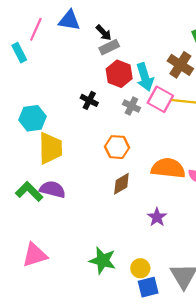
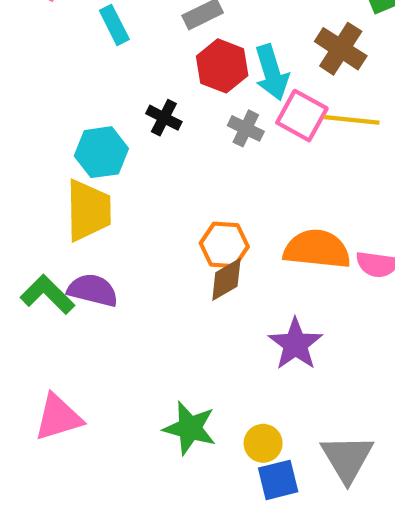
cyan rectangle: (19, 53) -> (114, 25), moved
cyan hexagon: (33, 118) -> (101, 152), moved
orange hexagon: (117, 147) -> (224, 245), moved
purple star: (157, 217) -> (295, 344), size x1.4

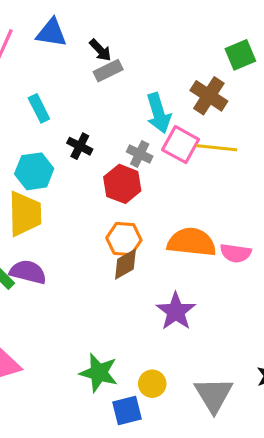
cyan rectangle: (114, 25) -> (39, 108), moved
red hexagon: (222, 66) -> (122, 184), moved
blue square: (278, 480) -> (127, 410), moved

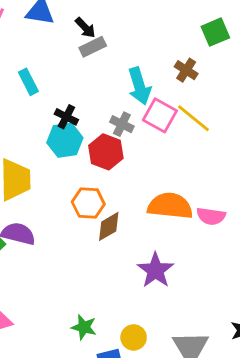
brown cross: (209, 96) -> (186, 70), size x0.7
yellow line: (217, 148) -> (193, 118), turned 33
cyan hexagon: (34, 171) -> (65, 140), moved
orange hexagon: (124, 239) -> (88, 203), moved
green star: (99, 373) -> (84, 327), size x0.7

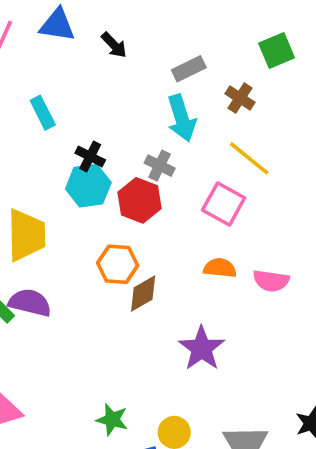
gray rectangle: (93, 47) -> (189, 69), moved
pink square: (160, 115) -> (224, 204), moved
orange semicircle: (170, 206) -> (220, 268), size x0.6

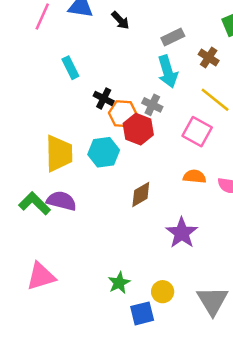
cyan hexagon: (88, 186) -> (104, 152), moved
orange hexagon: (118, 264) -> (123, 114), moved
green star: (112, 420) -> (119, 283), turned 30

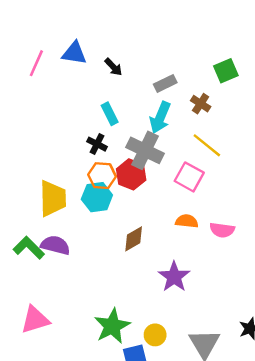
cyan rectangle: (70, 68) -> (110, 114), moved
cyan arrow: (168, 72) -> (160, 118), turned 40
gray cross: (152, 105) -> (145, 150), size x1.8
orange hexagon: (123, 114) -> (102, 176), moved
green star: (119, 283) -> (112, 326), size x1.6

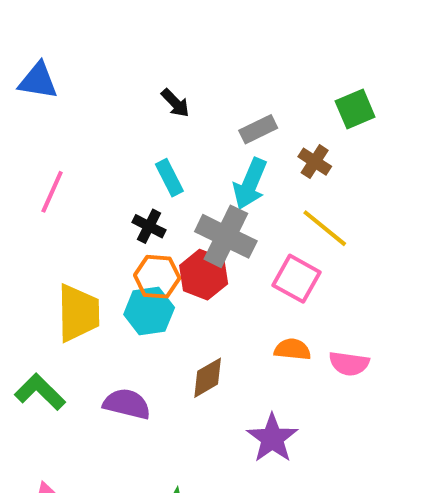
blue triangle: (74, 53) -> (38, 81), moved
pink line: (36, 63) -> (52, 192), moved
purple semicircle: (55, 245) -> (127, 404), moved

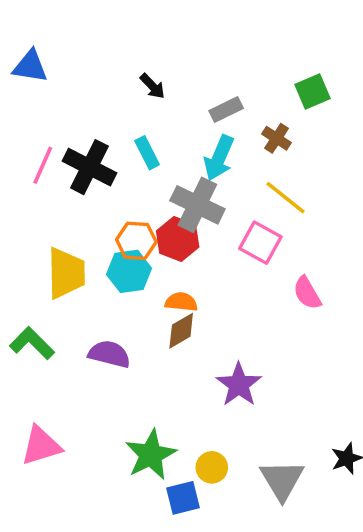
black cross: (149, 226) -> (90, 167), moved, size x1.8
orange semicircle: (292, 349) -> (181, 302), moved
pink semicircle: (349, 364) -> (307, 293), moved, turned 52

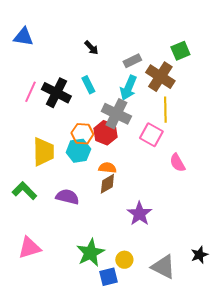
brown cross: (277, 138) -> (160, 77), size x1.8
yellow line: (286, 198) -> (165, 110), turned 50
gray triangle: (282, 480) -> (163, 267), turned -32

